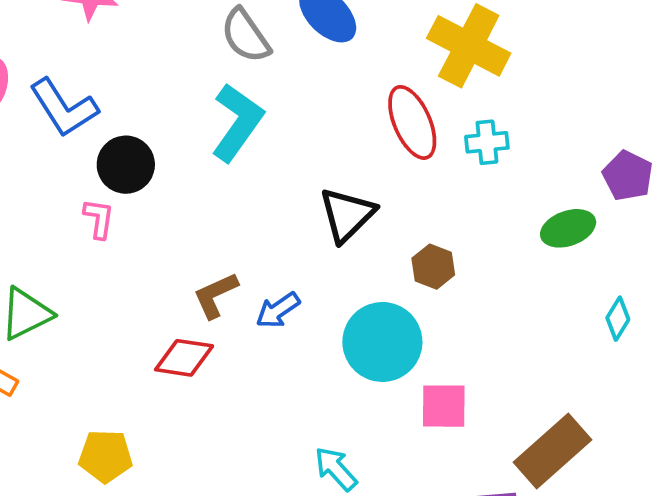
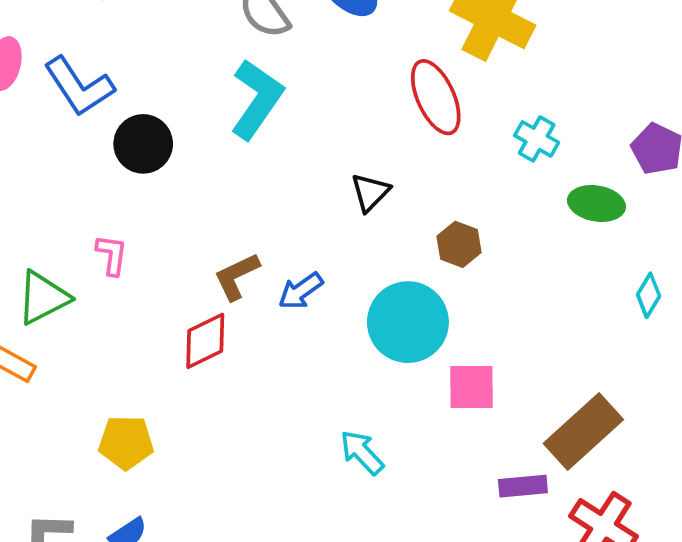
cyan cross: (487, 142) -> (537, 139), moved, turned 36
black triangle: (347, 215) -> (370, 192), size x0.7
pink L-shape: (99, 219) -> (112, 255), moved
green ellipse: (568, 228) -> (597, 203), turned 30
red diamond: (184, 358) -> (205, 341), turned -34

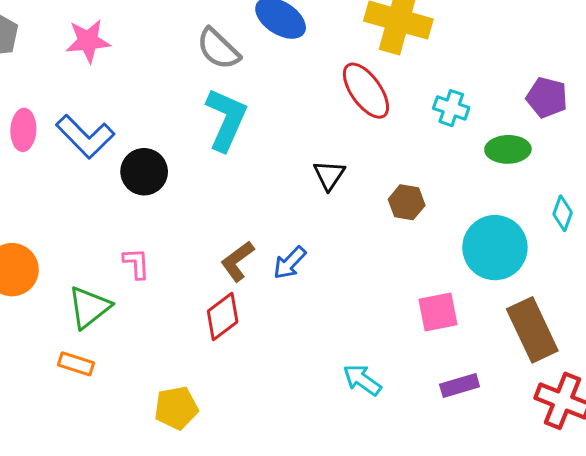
cyan circle: (408, 322) -> (495, 248), moved
brown rectangle: (583, 432) -> (532, 330), turned -62
purple rectangle: (523, 486) -> (460, 386), moved

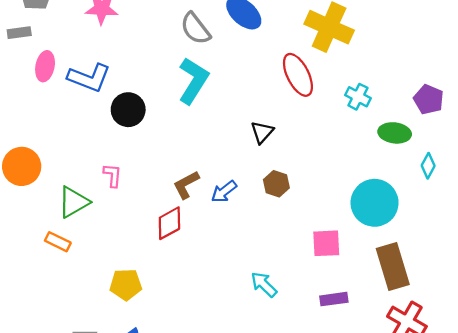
blue L-shape: (85, 137) -> (89, 78), turned -33
brown hexagon: (407, 202) -> (276, 184), moved
cyan diamond: (563, 213) -> (428, 166), moved

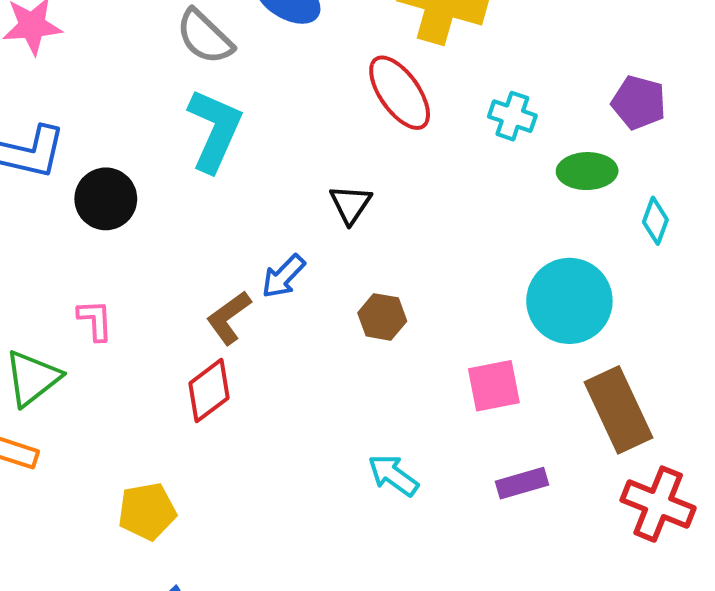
brown hexagon: (276, 184) -> (382, 317), moved
blue arrow: (224, 192) -> (283, 276), moved

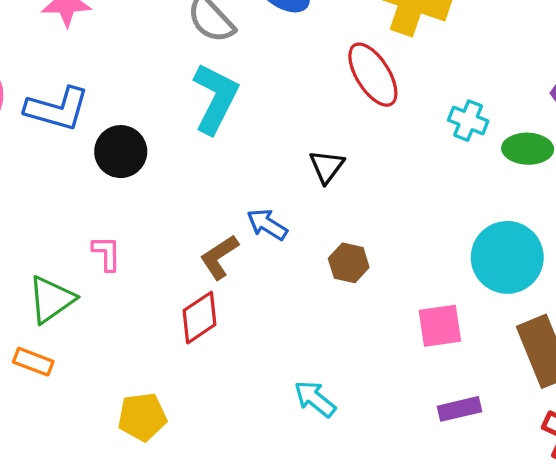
cyan cross: (512, 116) -> (468, 121), moved
blue arrow: (283, 276) -> (267, 224), turned 75
cyan arrow: (393, 475) -> (315, 399), moved

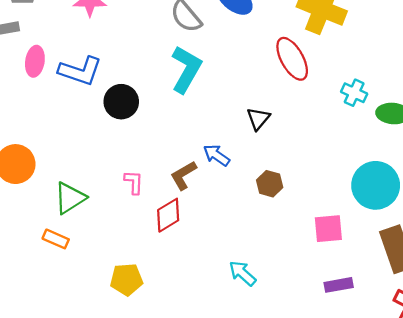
pink L-shape: (107, 253) -> (134, 182), moved

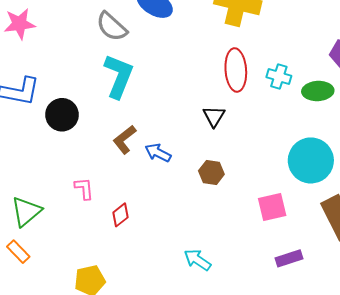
red ellipse: (292, 59) -> (236, 70), moved, turned 33
black triangle: (258, 119) -> (214, 116), moved
brown L-shape: (183, 175) -> (125, 140), moved
red diamond: (168, 215) -> (120, 215), size x0.7
orange rectangle: (56, 239) -> (18, 252), turned 30

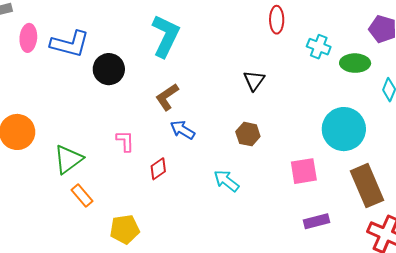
red ellipse: (236, 70) -> (277, 20), moved, size x0.7
blue arrow: (158, 153) -> (182, 130), moved
orange rectangle: (18, 252) -> (82, 195), moved
cyan arrow: (197, 260) -> (226, 181), moved

